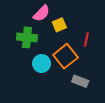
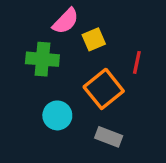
cyan circle: (42, 64) -> (57, 115), moved
gray rectangle: (80, 81) -> (109, 137), moved

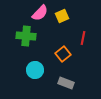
yellow square: (94, 39) -> (62, 16), moved
orange square: (104, 89) -> (63, 54), size x0.7

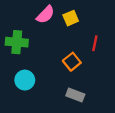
green cross: (26, 36) -> (17, 42), moved
cyan circle: (35, 70) -> (25, 80), moved

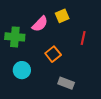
pink semicircle: (45, 15) -> (40, 24), moved
orange square: (72, 62) -> (53, 54), moved

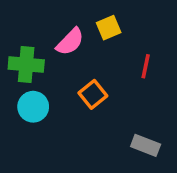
cyan circle: (22, 70) -> (33, 107), moved
gray rectangle: (66, 83) -> (146, 145), moved

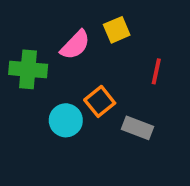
cyan circle: (33, 107) -> (66, 120), moved
gray rectangle: (146, 145) -> (137, 128), moved

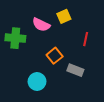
pink semicircle: (75, 45) -> (41, 25), turned 72
cyan circle: (66, 120) -> (37, 81), moved

